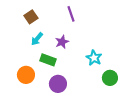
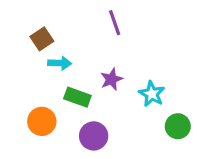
brown square: (31, 17) -> (42, 39), moved
cyan arrow: (37, 39) -> (60, 63), turned -128
purple star: (62, 42) -> (111, 79), moved

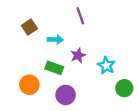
cyan arrow: (60, 63) -> (55, 40), moved

